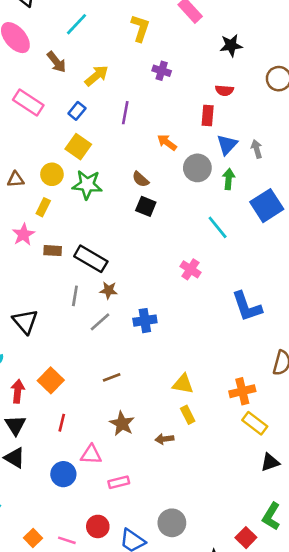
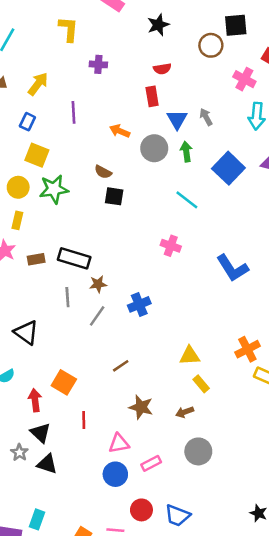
blue circle: (63, 474) -> (115, 474), moved
gray circle: (172, 523) -> (198, 451), moved

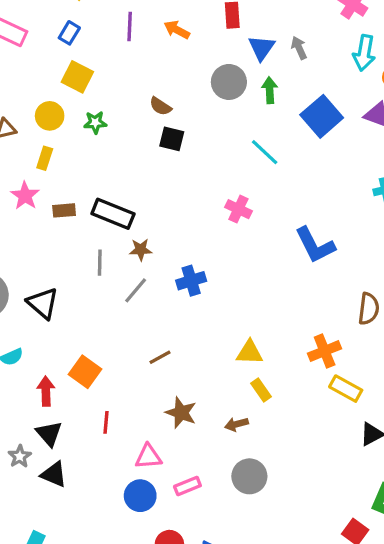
orange arrow: (120, 131) -> (177, 30), moved
green star: (54, 189) -> (95, 122), size x0.6

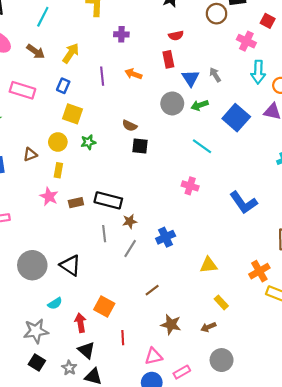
green arrow: (270, 90) -> (200, 105), turned -98
yellow triangle: (250, 352) -> (209, 265), moved

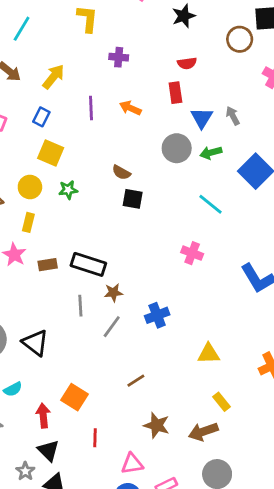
brown arrow: (208, 327) -> (203, 432), size x1.5

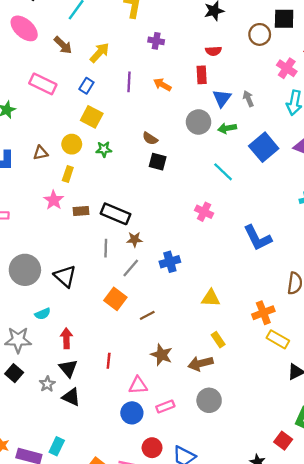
orange square: (75, 397) -> (115, 299), moved

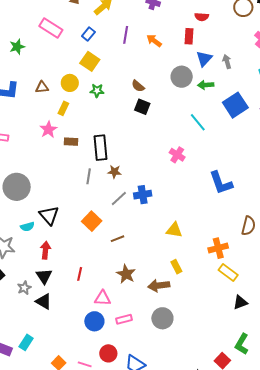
black rectangle: (115, 214) -> (100, 148), turned 55
gray line: (131, 268) -> (119, 198), moved
black triangle: (65, 276) -> (49, 215), moved

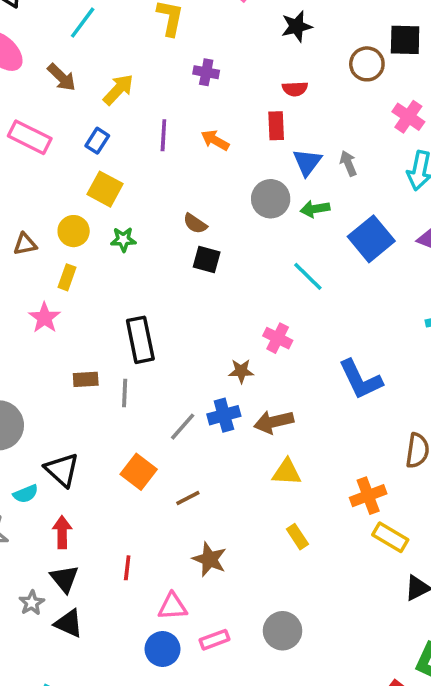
brown rectangle: (71, 142) -> (86, 379), moved
brown star: (114, 172) -> (241, 371), moved
brown arrow: (159, 286) -> (274, 422), moved

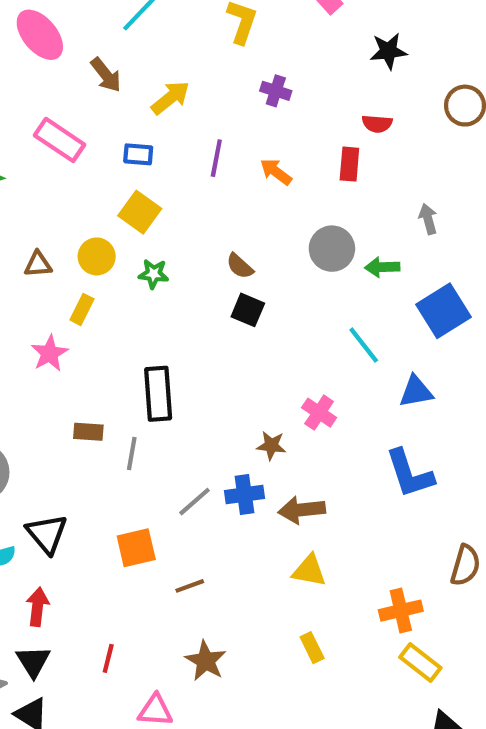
blue rectangle: (97, 141) -> (138, 154), turned 55
blue triangle: (307, 162) -> (416, 392), moved, turned 36
orange square: (139, 472) -> (136, 548), turned 32

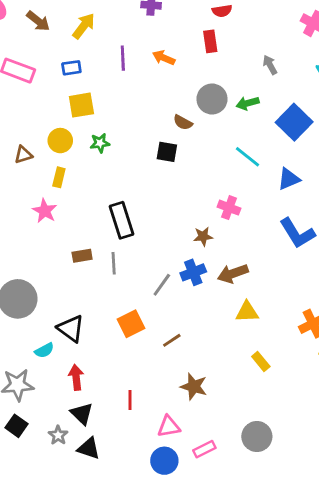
yellow square: (140, 212) -> (81, 105), turned -32
brown semicircle: (240, 266) -> (183, 122), moved

